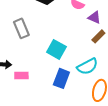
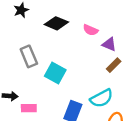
cyan square: (56, 49) -> (55, 73), moved

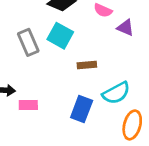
brown rectangle: (114, 65) -> (87, 65), moved, turned 40
cyan square: (55, 73) -> (60, 36), moved

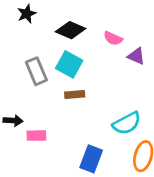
brown rectangle: (87, 65) -> (75, 94), moved
blue rectangle: (82, 109) -> (91, 159), moved

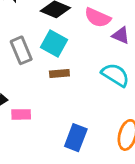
pink semicircle: (113, 38) -> (98, 18), size x1.4
cyan semicircle: (127, 123) -> (115, 75), moved, turned -120

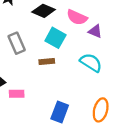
cyan square: (54, 44) -> (55, 38), moved

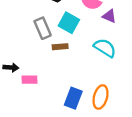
gray rectangle: (17, 43) -> (43, 28), moved
orange ellipse: (101, 110) -> (101, 97), moved

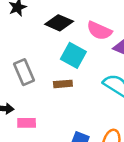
gray rectangle: (43, 28) -> (24, 72), moved

